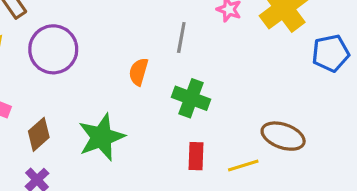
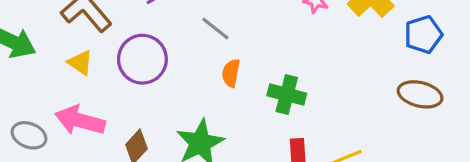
gray line: (181, 37) -> (215, 29), moved, turned -56
brown ellipse: (283, 136) -> (420, 94), moved

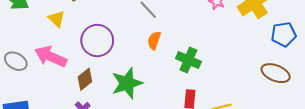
purple circle: (142, 59) -> (97, 41), moved

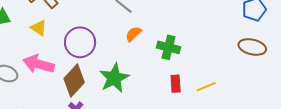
orange semicircle: (154, 40) -> (133, 34), turned 36
brown diamond: (85, 79) -> (74, 80), size x1.5

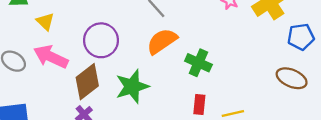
yellow triangle: (39, 28) -> (45, 22), moved
orange semicircle: (133, 34) -> (162, 41), size x1.6

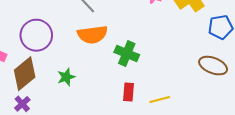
orange semicircle: (162, 41) -> (93, 35), turned -152
green star: (132, 86) -> (66, 77), size x0.6

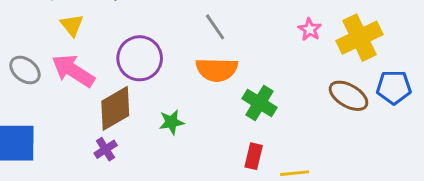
brown ellipse: (213, 66) -> (348, 96), moved

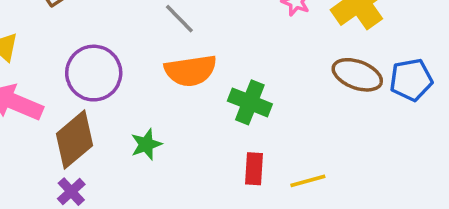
blue pentagon: (394, 87) -> (411, 80), moved

